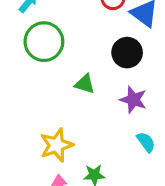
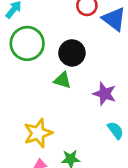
black circle: (127, 53) -> (72, 53), moved

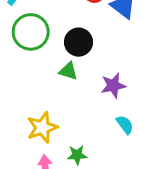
purple star: (105, 94) -> (113, 86), turned -30

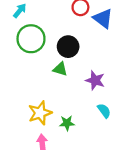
purple star: (113, 86) -> (95, 80), turned 30
green star: (77, 155) -> (67, 123), moved

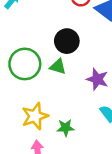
green circle: (31, 39) -> (25, 64), moved

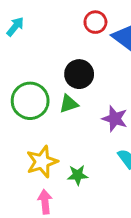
green triangle: (58, 67) -> (69, 104), turned -36

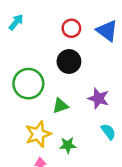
red circle: (95, 22) -> (71, 28), moved
green triangle: (69, 104) -> (60, 106), moved

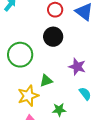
green triangle: (60, 106) -> (46, 81), moved
green star: (68, 145) -> (59, 110), moved

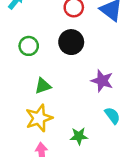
green circle: (20, 55) -> (29, 46), moved, size x0.6
green triangle: (46, 81) -> (43, 86), moved

